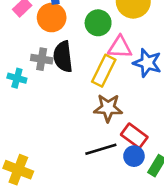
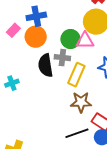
pink triangle: (120, 47) -> (85, 41), moved
gray cross: (42, 59) -> (62, 58), moved
cyan cross: (17, 78) -> (12, 83), turned -32

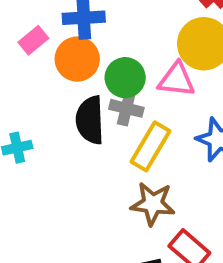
green circle: (70, 39) -> (125, 78), moved

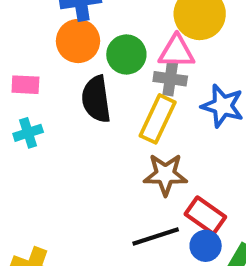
pink rectangle: (33, 40) -> (25, 85), moved, turned 48
gray cross: (126, 108) -> (170, 79), moved

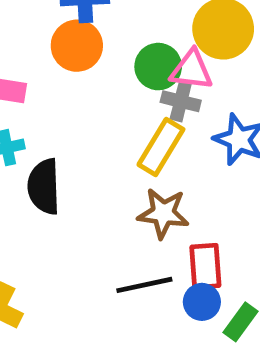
green circle: (126, 54) -> (158, 67), moved
black semicircle: (96, 99) -> (44, 187), moved
red rectangle: (205, 215) -> (205, 266), turned 45

